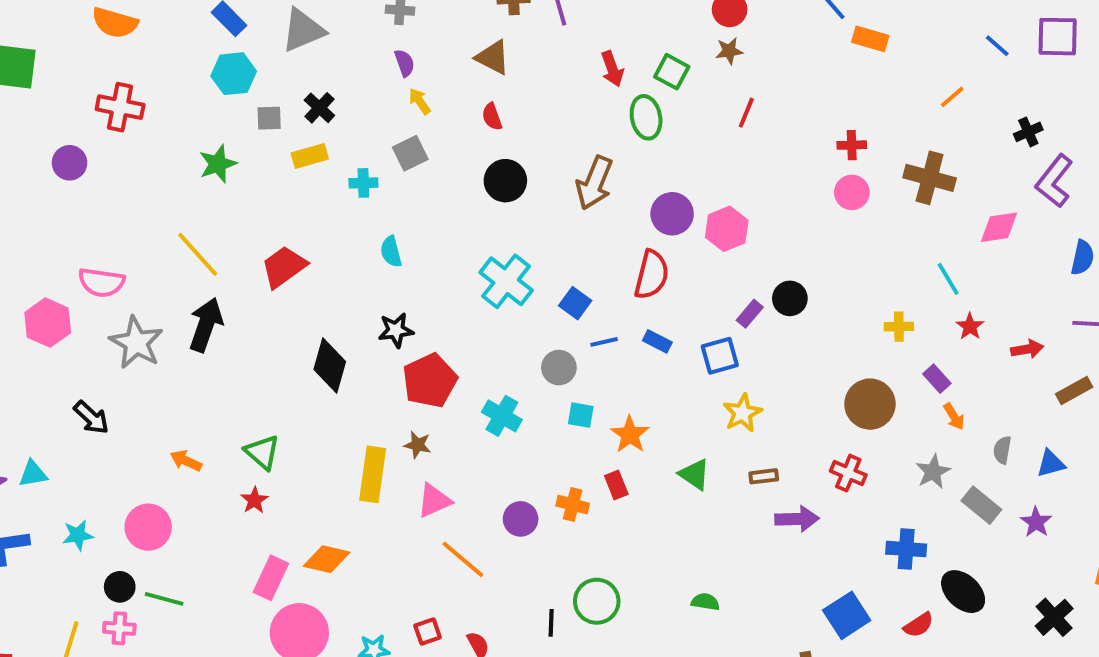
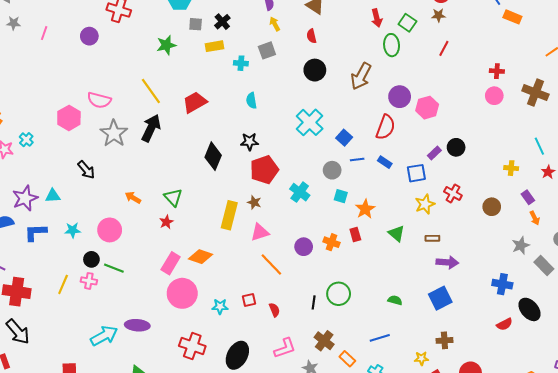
brown circle: (870, 404) -> (492, 207), size x0.7
red cross: (848, 473) -> (453, 194), moved
blue square: (847, 615) -> (440, 298), moved

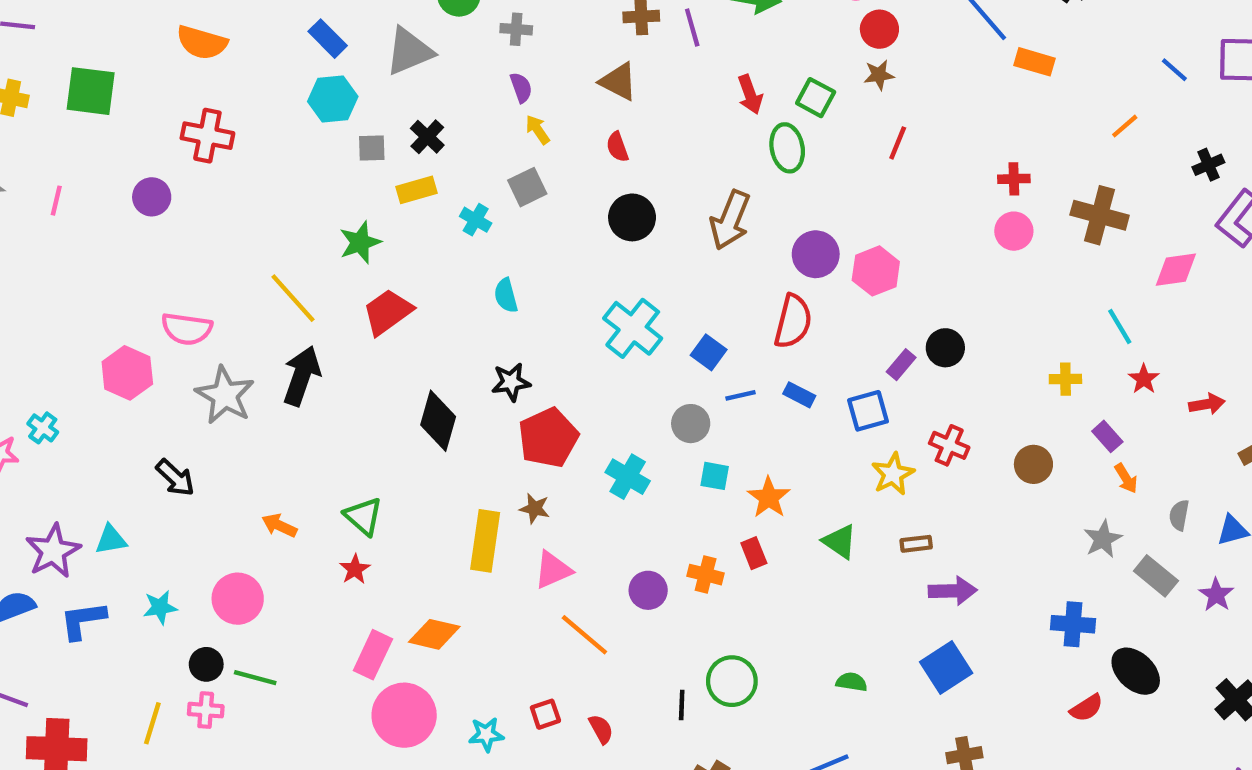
green star: (166, 45) -> (360, 242), moved
cyan cross: (241, 63) -> (476, 220), turned 32

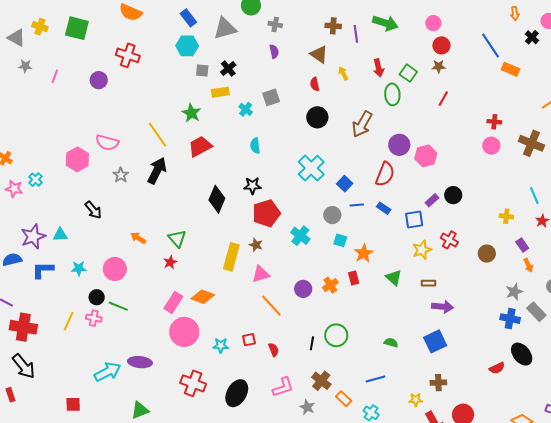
yellow arrow: (538, 130) -> (343, 73), moved
green star: (360, 242) -> (191, 113), turned -30
gray star: (225, 395) -> (121, 175), size x0.6
orange cross: (706, 575) -> (330, 285), turned 35
blue cross: (1073, 624) -> (510, 319), moved

